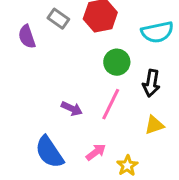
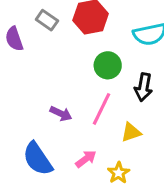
yellow triangle: (154, 125) -> (131, 132), moved

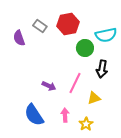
green circle: (108, 65) -> (85, 48), moved
pink arrow: (86, 159) -> (65, 115), turned -56

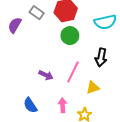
purple semicircle: (19, 38) -> (15, 25), turned 49
green circle: (85, 48) -> (70, 36), moved
blue semicircle: (34, 115) -> (30, 105), size x0.7

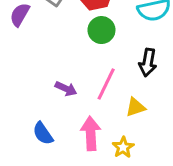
pink arrow: (63, 105) -> (91, 133), size x1.5

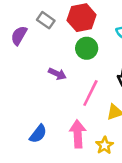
purple arrow: (66, 89) -> (57, 74), moved
blue semicircle: (43, 133) -> (38, 134), turned -108

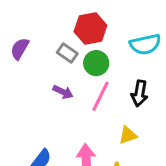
gray rectangle: (46, 20) -> (67, 53), moved
pink line: (90, 93) -> (101, 96), moved

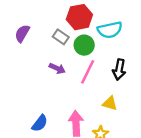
cyan semicircle: (145, 44) -> (110, 30), moved
yellow triangle: (128, 135) -> (110, 103), turned 35

